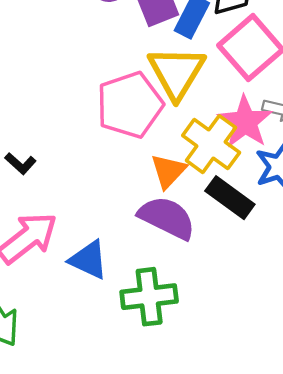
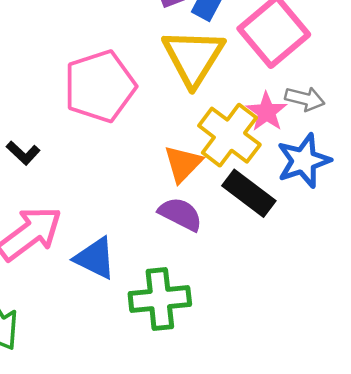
pink pentagon: (130, 105) -> (100, 86), moved
pink star: (245, 122) -> (266, 112), size x0.7
purple semicircle: (167, 218) -> (180, 214), size x0.7

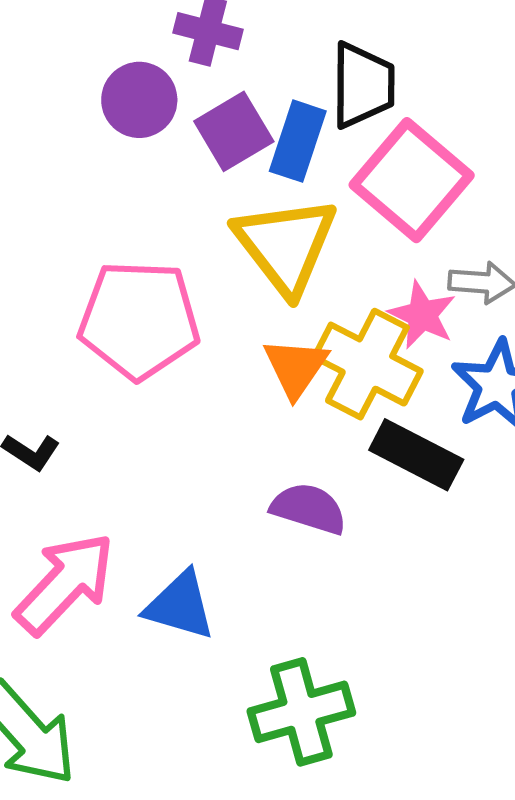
pink pentagon: (100, 86) -> (139, 320), turned 30
orange triangle: (183, 164) -> (296, 367), moved
green cross: (160, 299) -> (301, 712), moved

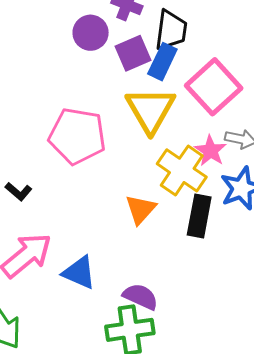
black trapezoid: (363, 85) -> (171, 30), moved
orange triangle: (296, 367) -> (141, 209), moved
black rectangle: (416, 455) -> (199, 216), turned 66
purple semicircle: (309, 509) -> (141, 297), moved

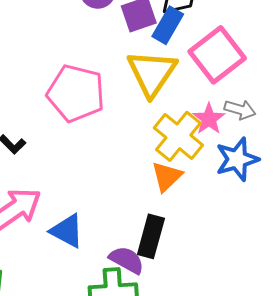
orange triangle: (141, 209) -> (167, 177), moved
black rectangle: (199, 216) -> (151, 236), moved

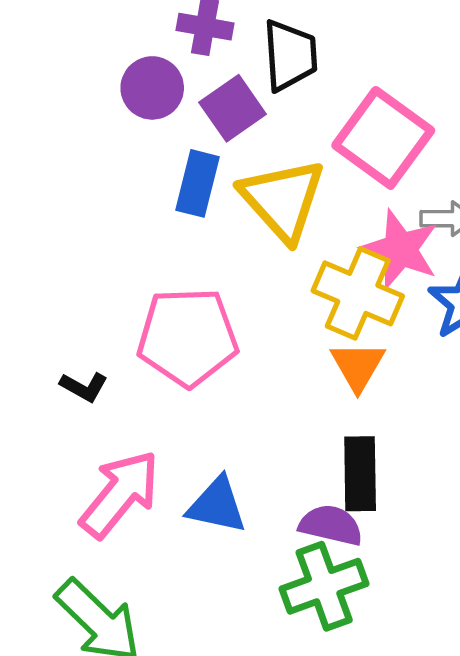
blue rectangle: (168, 25) -> (197, 183), moved
pink pentagon: (76, 93) -> (188, 337), moved
pink star: (209, 119) -> (400, 249), size x1.4

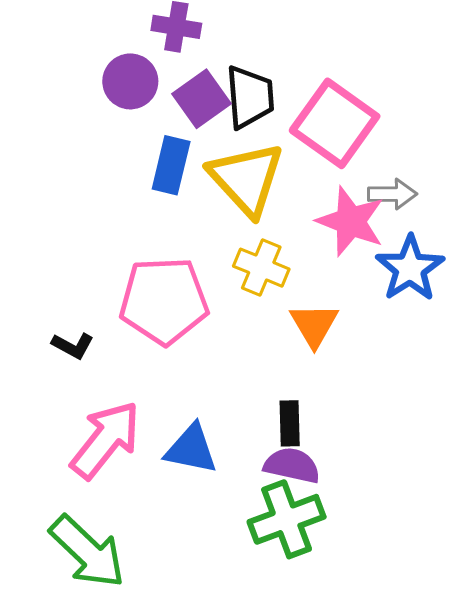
black trapezoid: (290, 55) -> (250, 97), moved
yellow cross: (358, 293) -> (261, 268), moved, size x0.7
black rectangle: (360, 474) -> (290, 423), moved, size x0.7

